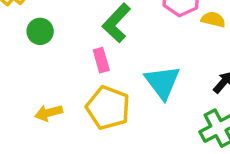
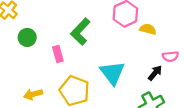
pink rectangle: (101, 60) -> (58, 54), moved

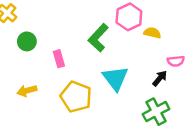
green L-shape: (80, 32) -> (98, 38), moved
yellow arrow: (33, 94) -> (27, 91), moved

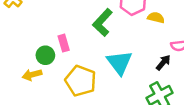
green circle: (27, 41) -> (45, 55), moved

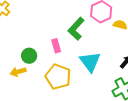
pink rectangle: (64, 43) -> (56, 46), moved

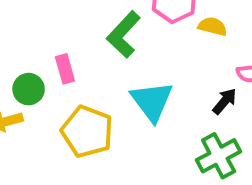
pink rectangle: (56, 46) -> (65, 69), moved

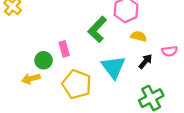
yellow semicircle: (212, 26) -> (139, 36), moved
black arrow: (225, 101) -> (145, 61), moved

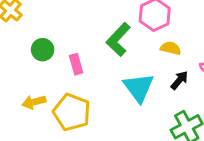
green circle: (44, 60) -> (43, 50), moved
yellow pentagon: (77, 84) -> (72, 112), moved

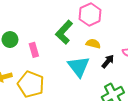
yellow semicircle: (171, 48) -> (93, 44), moved

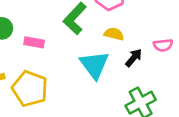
pink rectangle: (34, 50) -> (34, 42), turned -64

